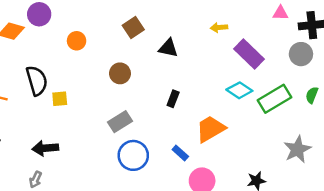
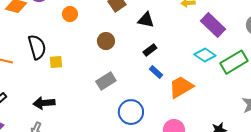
black rectangle: (173, 99) -> (150, 50), moved, turned 32
blue rectangle: (180, 153) -> (156, 72), moved
blue circle: (133, 155) -> (131, 112), moved

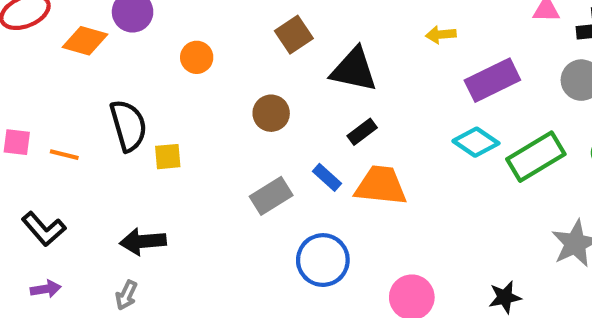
black triangle: (146, 20) -> (354, 70), size x1.4
purple rectangle: (213, 25) -> (492, 80), turned -70
blue rectangle: (156, 72) -> (327, 177), moved
orange trapezoid: (181, 87) -> (381, 186), moved, turned 36

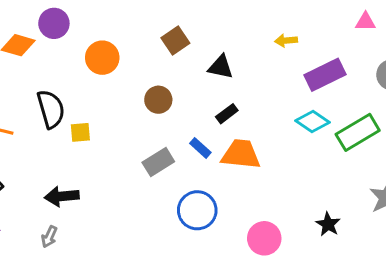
orange circle: (197, 57) -> (102, 58), size x1.4
black triangle: (354, 70) -> (221, 67), size x0.7
black star: (505, 297) -> (328, 224), moved, turned -30

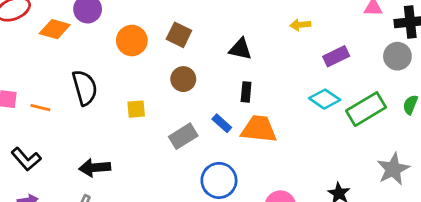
brown square: (175, 41) -> (179, 35), moved, turned -30
purple rectangle: (325, 75) -> (336, 56), size x0.7
black rectangle: (227, 114) -> (246, 92), turned -48
yellow square: (80, 132) -> (136, 109), moved

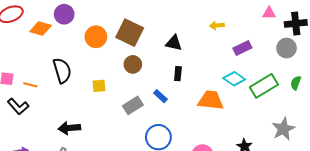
brown square: (179, 35) -> (130, 33), size x1.5
orange trapezoid: (259, 129) -> (211, 100), moved
black L-shape: (26, 159) -> (18, 106), moved

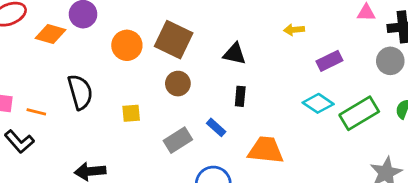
orange trapezoid: (211, 100) -> (266, 150), moved

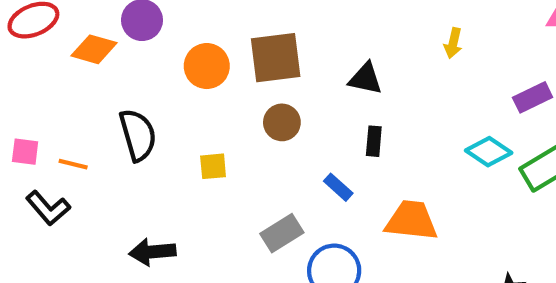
yellow arrow: (294, 30) -> (453, 43), turned -72
brown square: (174, 40) -> (276, 58), turned -33
purple rectangle: (329, 61) -> (533, 97), moved
gray rectangle: (178, 140) -> (282, 233), moved

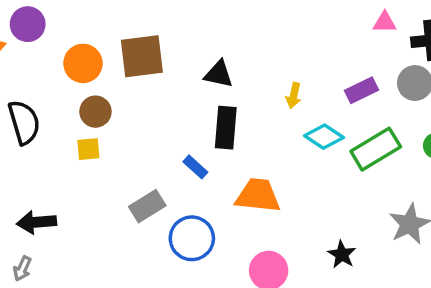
yellow arrow: (453, 43) -> (294, 96), moved
brown circle: (282, 122) -> (95, 112), moved
black rectangle: (374, 141) -> (226, 128), size x1.6

